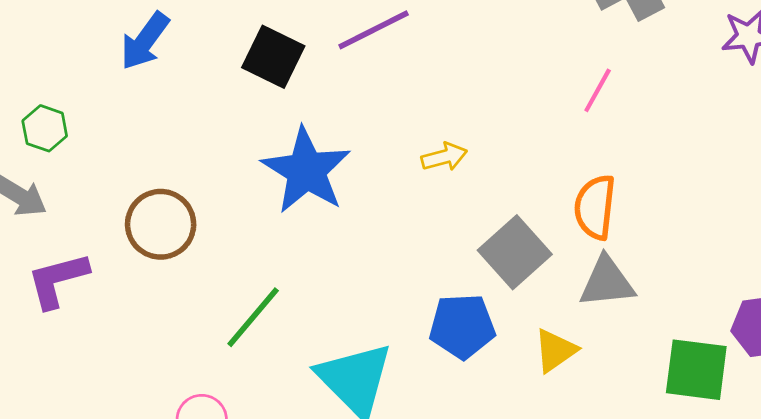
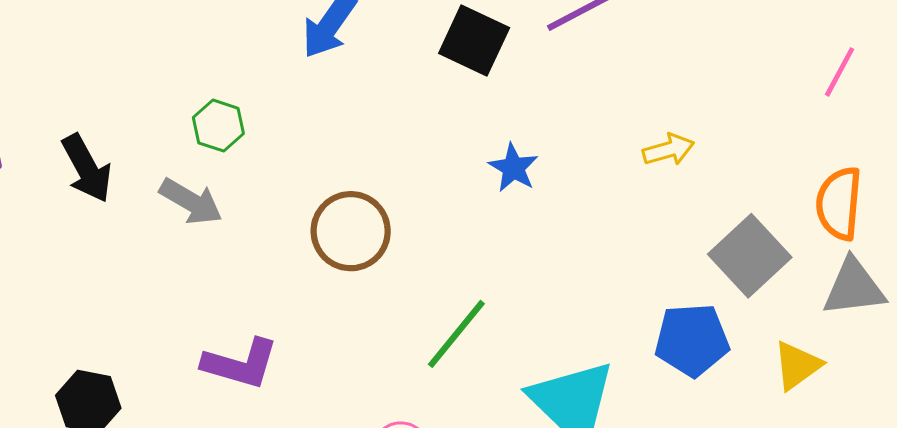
blue star: (306, 170) -> (513, 168), size x0.5
purple L-shape: (58, 280) -> (240, 364), moved, turned -148

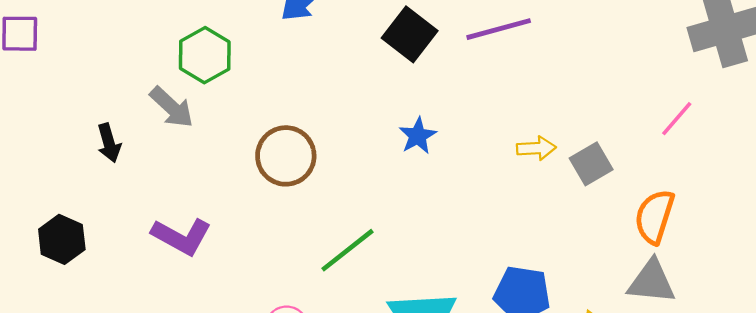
green hexagon: (218, 126) -> (205, 55), size x1.4
black arrow: (87, 168) -> (109, 143), moved, size x0.7
gray square: (750, 256) -> (591, 164), moved, size x0.7

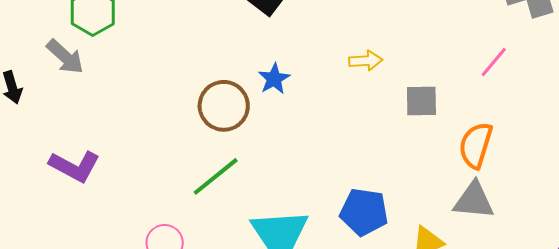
yellow arrow: (536, 148) -> (366, 61), moved
brown circle: (286, 156) -> (224, 106), moved
gray square: (591, 164) -> (421, 101), turned 30

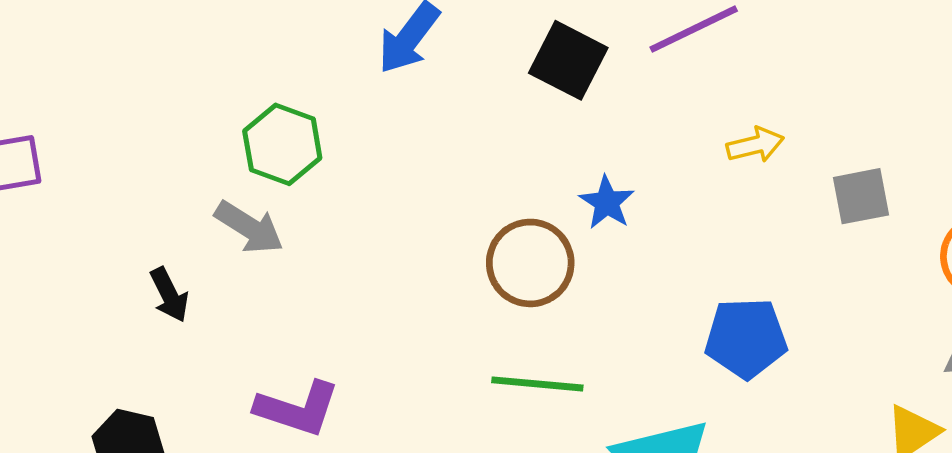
green line: (216, 176) -> (537, 384), turned 54
blue pentagon: (364, 212) -> (746, 338), moved

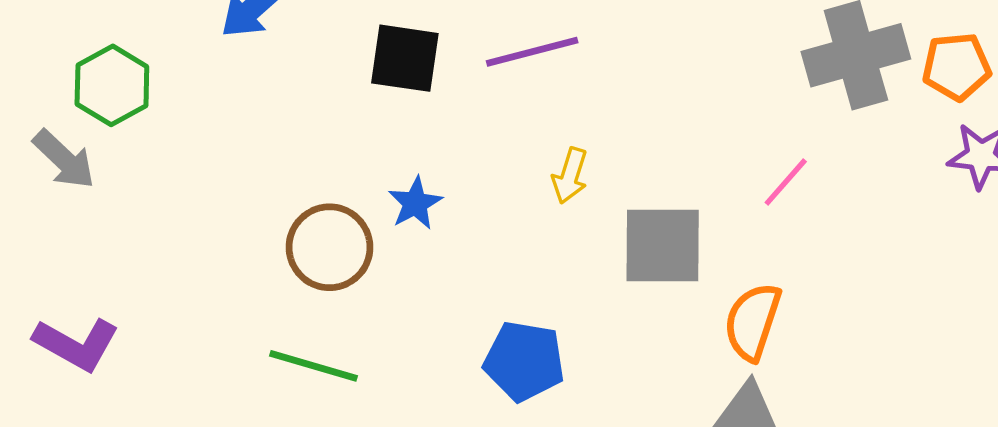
black square: (568, 60) -> (405, 58), turned -30
yellow arrow: (755, 145) -> (570, 176), turned 110
gray square: (861, 196) -> (663, 245), size x1.5

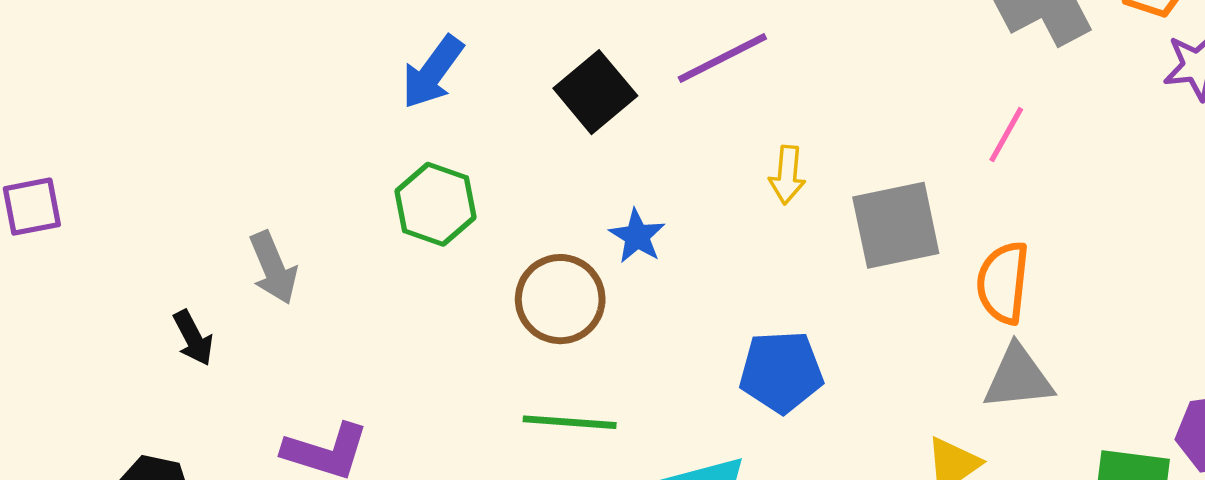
black square: (405, 58) -> (595, 92), turned -36
green hexagon: (112, 85) -> (435, 204), moved
gray arrow: (64, 159) -> (273, 268), turned 36

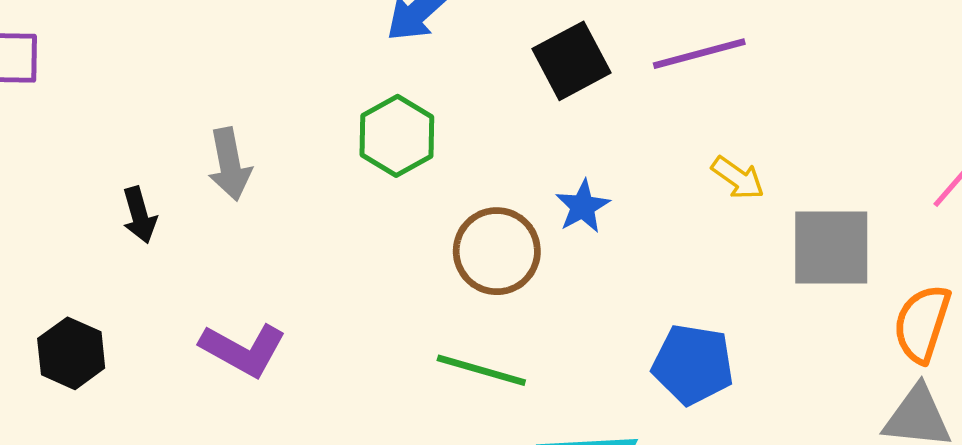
yellow arrow: (787, 175) -> (738, 178), turned -72

